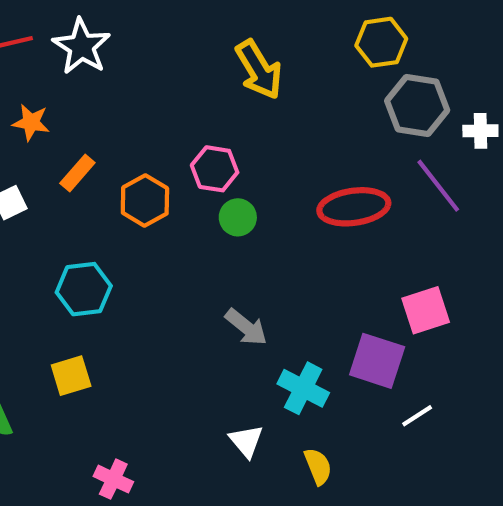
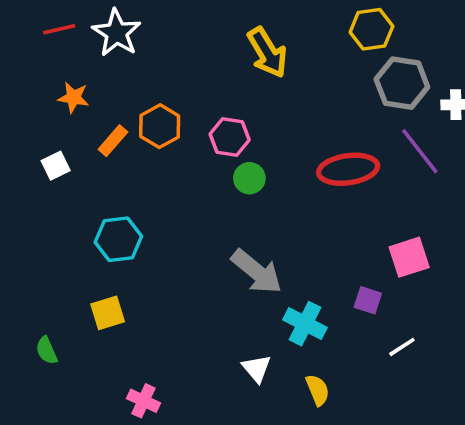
orange hexagon: (145, 200) -> (160, 126), moved
gray arrow: (246, 327) -> (257, 272), size x1.4
purple square: (377, 361) -> (368, 300), size x0.6

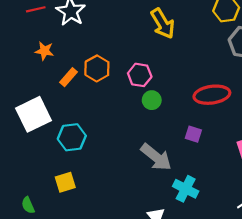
white square: (56, 166) -> (33, 114), moved, size x2.0
purple square: (368, 300) -> (193, 134), moved

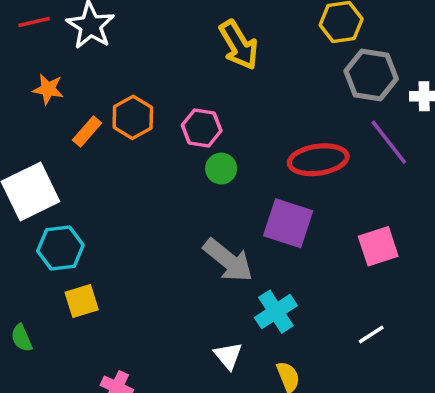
purple square: (193, 134) -> (288, 223), size x1.8
cyan hexagon: (72, 137) -> (60, 248), moved
cyan cross: (186, 189) -> (276, 312), turned 30

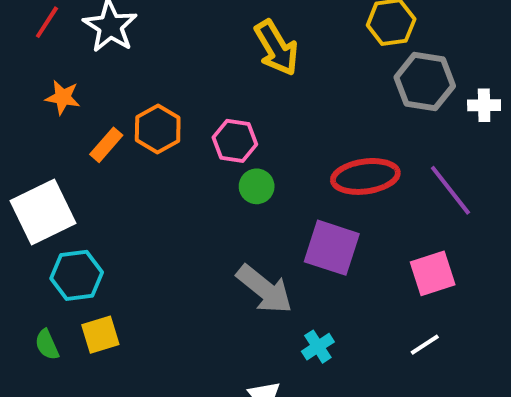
red line: (34, 22) -> (47, 22), turned -44
purple line: (389, 142) -> (450, 190), moved
cyan cross: (276, 312) -> (318, 347), size x0.7
white line: (371, 334) -> (425, 345), moved
green semicircle: (22, 338) -> (47, 345), moved

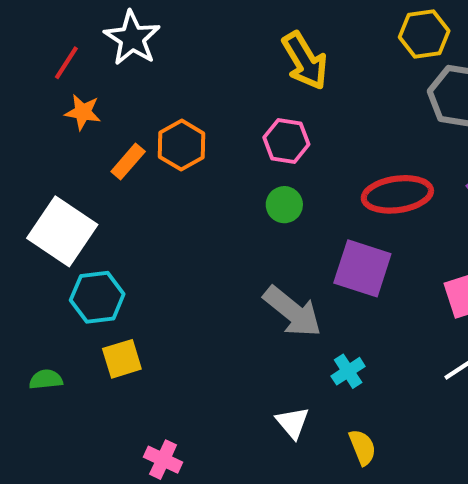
red line: (47, 22) -> (66, 63), moved
pink hexagon: (235, 141) -> (286, 141), moved
white square: (43, 212) -> (62, 231), turned -30
green semicircle: (47, 345) -> (46, 379), moved, turned 108

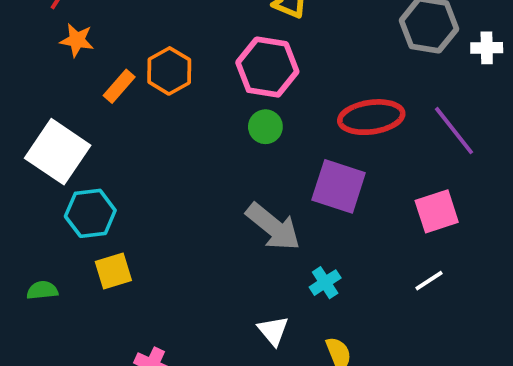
pink hexagon: (286, 141) -> (267, 67), size x1.4

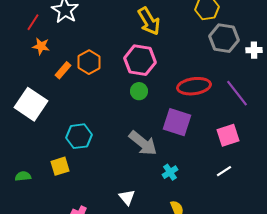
cyan hexagon: (90, 213) -> (79, 136), moved
white triangle: (273, 331) -> (127, 197), moved

